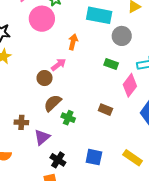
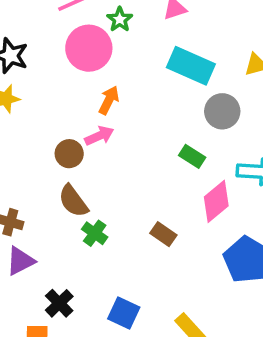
orange arrow: (73, 42) -> (109, 100), moved
brown semicircle: (53, 103) -> (73, 201), turned -96
purple triangle: (42, 137) -> (20, 261), moved

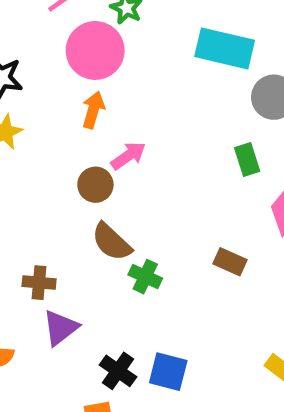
orange arrow: (109, 100) -> (93, 110), moved
green rectangle: (192, 156) -> (247, 160), turned 50
blue square: (124, 313) -> (168, 372), moved

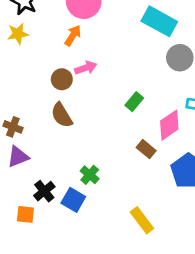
green rectangle: (247, 160) -> (134, 102), moved, turned 42
brown rectangle: (230, 262) -> (146, 149), moved
green cross: (145, 277) -> (90, 175), moved

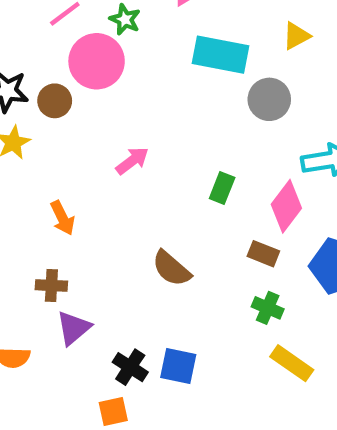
orange arrow: (73, 35) -> (62, 218), moved, turned 140
brown circle: (62, 79) -> (55, 101), moved
brown semicircle: (62, 115) -> (171, 268), moved
green cross: (90, 175) -> (268, 308), moved

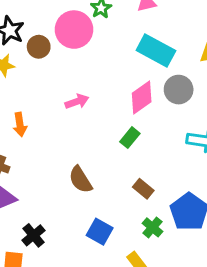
pink diamond: (286, 206) -> (142, 98), moved
green cross: (268, 308) -> (153, 227), moved
blue square: (178, 366) -> (100, 232), moved

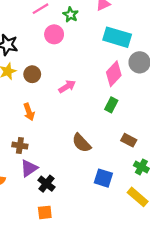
pink circle: (74, 30) -> (54, 34), size x0.7
brown circle: (39, 47) -> (32, 74), moved
black cross: (34, 235) -> (46, 184), moved

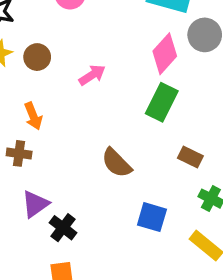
green rectangle: (111, 105) -> (162, 102), size x1.5
brown cross: (20, 146) -> (19, 153), moved

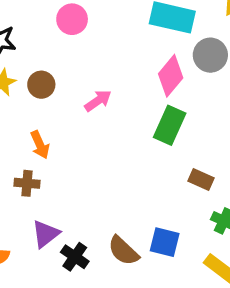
brown semicircle: (117, 163) -> (123, 251), moved

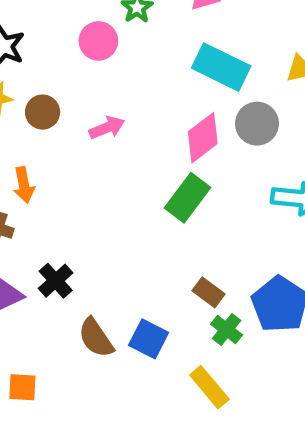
pink arrow: (98, 101) -> (107, 128), moved
brown rectangle: (201, 180) -> (208, 292), moved
black cross: (75, 257) -> (56, 281), moved

